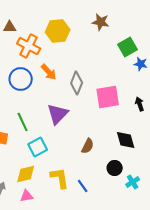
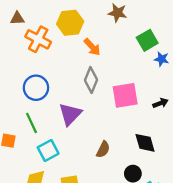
orange arrow: (49, 72) -> (92, 47), moved
blue circle: (21, 79) -> (36, 88), moved
black arrow: (140, 104) -> (160, 103), turned 88

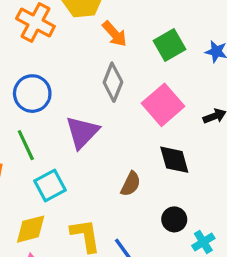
green square: (147, 40) -> (169, 45), moved
pink square: (125, 95) -> (163, 105), turned -32
black diamond: (145, 143) -> (174, 160), moved

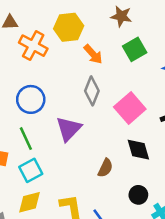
green square: (169, 45) -> (135, 49), moved
cyan square: (50, 186) -> (31, 170), moved

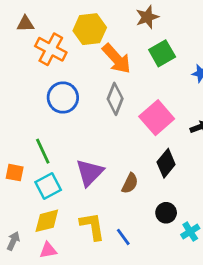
brown star: (121, 16) -> (147, 17), turned -30
orange arrow: (93, 54) -> (116, 59), size x1.4
blue circle: (31, 99) -> (63, 98), moved
purple triangle: (69, 129) -> (90, 173), moved
black diamond: (138, 150) -> (166, 163), turned 55

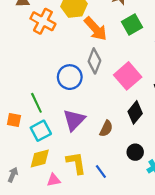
blue circle: (63, 98) -> (70, 77), moved
pink triangle: (48, 250) -> (54, 180), moved

